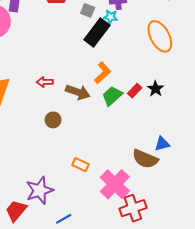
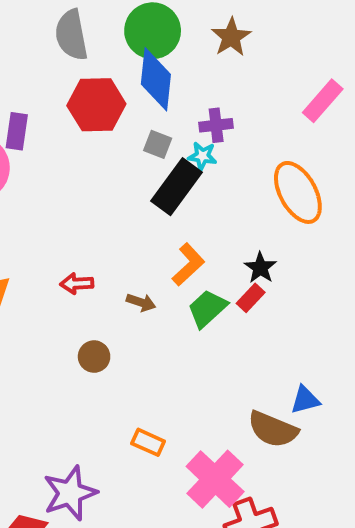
black star: (155, 89) -> (260, 268), moved
brown arrow: (78, 92) -> (141, 302), size x0.6

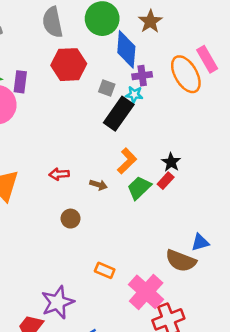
blue diamond: (156, 79) -> (126, 49), moved
pink rectangle: (323, 101) -> (207, 59), turned -70
orange ellipse: (298, 192) -> (186, 74), moved

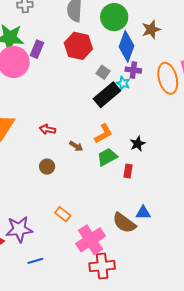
red rectangle: (166, 181) -> (128, 171), moved, turned -48

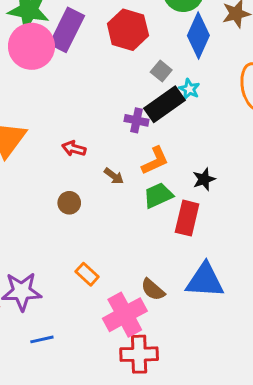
purple rectangle: (37, 49) -> (67, 30), size x1.6
purple cross: (133, 70) -> (137, 120), moved
red rectangle: (128, 171) -> (187, 218), size x1.6
blue triangle: (143, 213) -> (205, 280), size x1.8
brown semicircle: (124, 223) -> (153, 290), moved, size x0.7

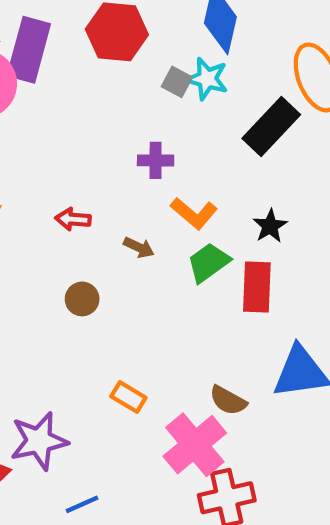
cyan star: (189, 89) -> (207, 79), moved, size x1.4
black rectangle: (165, 104) -> (271, 126), moved
orange L-shape: (155, 161) -> (194, 213), turned 76

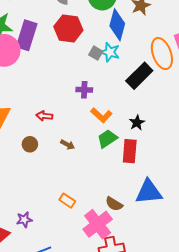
brown arrow: (139, 247) -> (68, 145), moved
brown circle: (82, 299) -> (30, 144), moved
purple star: (39, 441) -> (24, 220), size x0.6

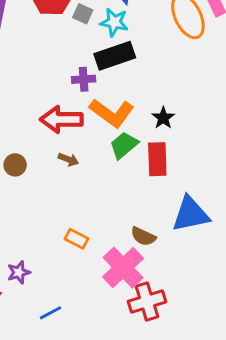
gray square: (96, 53) -> (83, 14), moved
black rectangle: (139, 76) -> (115, 56), moved, turned 32
orange L-shape: (101, 115) -> (112, 113), size x1.4
red arrow: (44, 116) -> (61, 119), moved, size x1.8

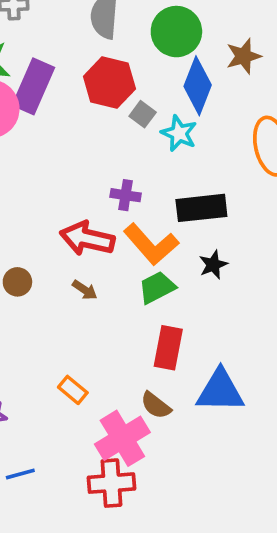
black rectangle: (115, 56) -> (201, 208), moved
red rectangle: (157, 159) -> (168, 348), moved
red cross: (147, 302) -> (111, 483), moved

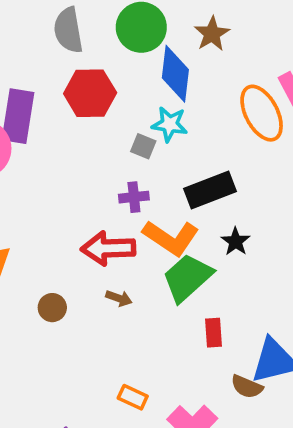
gray square: (143, 114) -> (143, 146), moved
green trapezoid: (157, 287) -> (187, 278), size x1.4
red rectangle: (168, 348) -> (214, 333), size x0.7
brown semicircle: (156, 405) -> (247, 387), moved

